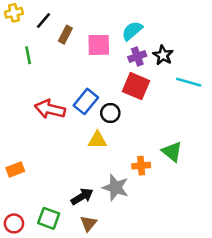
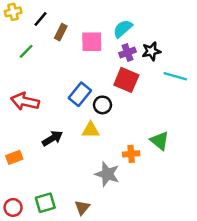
green line: (28, 55) -> (26, 51), turned 56
black star: (163, 55) -> (151, 51), turned 30
red arrow: (50, 109) -> (25, 101), moved
black arrow: (82, 196) -> (52, 138), moved
green square: (49, 218) -> (45, 203), turned -36

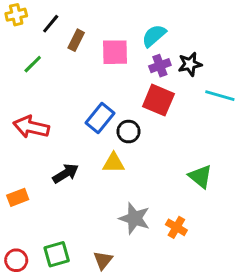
orange cross: (131, 154) -> (176, 227), moved, turned 35

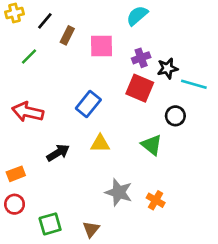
cyan semicircle: (154, 36) -> (137, 16), moved
black star: (190, 64) -> (167, 68), moved
black circle: (129, 132) -> (175, 116), moved
green triangle: (200, 176) -> (152, 145), moved
red circle: (16, 260) -> (15, 204), moved

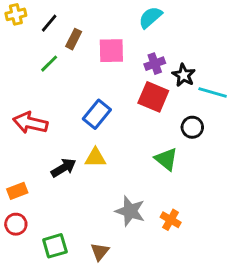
green line: (29, 57) -> (49, 64), moved
black star: (167, 68) -> (184, 75), turned -30
yellow triangle: (100, 144) -> (95, 158), moved

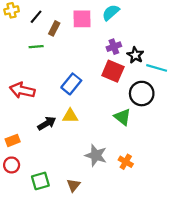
pink square: (111, 51) -> (82, 19), moved
green line: (49, 64) -> (36, 47), turned 40
black circle: (192, 127) -> (142, 94), size x1.5

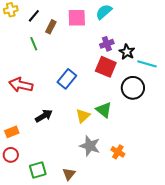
green line: (36, 47) -> (34, 44), turned 72
yellow triangle: (70, 116) -> (83, 116), moved, turned -42
green triangle: (122, 117) -> (104, 110), moved

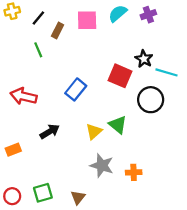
purple cross: (107, 44) -> (148, 15), moved
orange cross: (118, 152) -> (134, 172), turned -32
red circle: (11, 155) -> (12, 196), moved

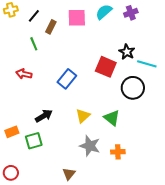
red arrow: (24, 96) -> (24, 74), moved, size x0.7
green triangle: (118, 125) -> (112, 118), moved
green square: (43, 193) -> (34, 141), moved

